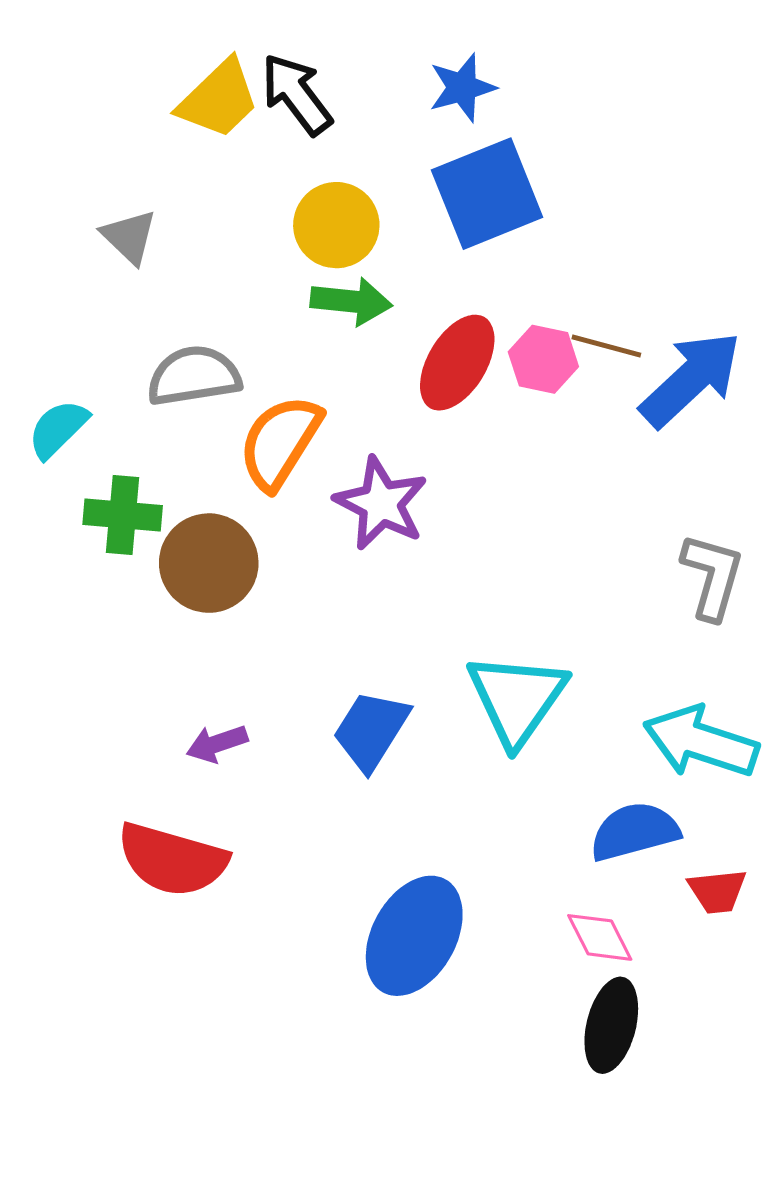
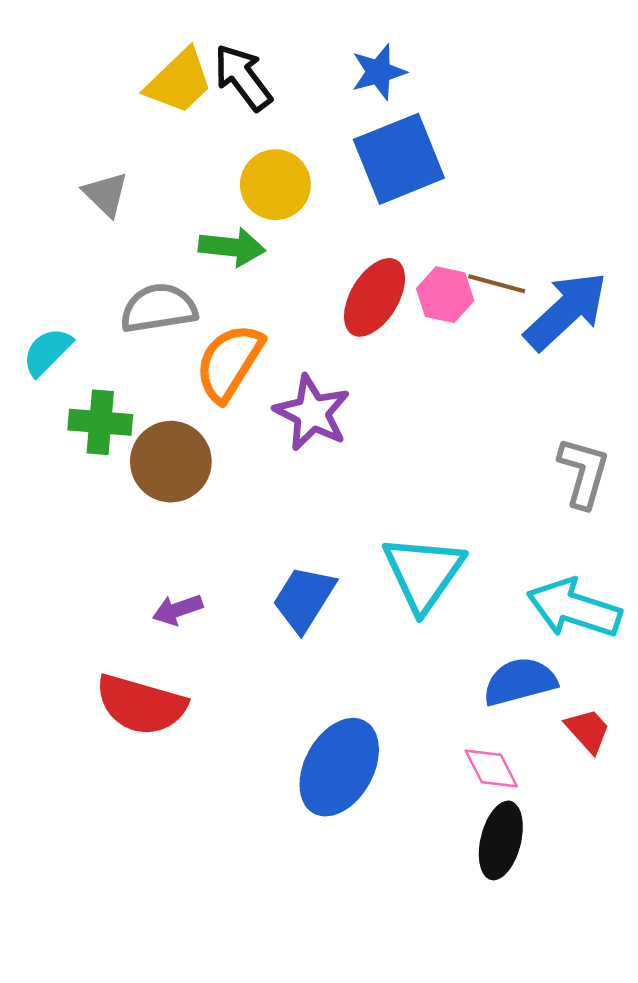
green arrow: (351, 301) -> (232, 247), moved
red trapezoid: (717, 891) -> (588, 730), turned -126

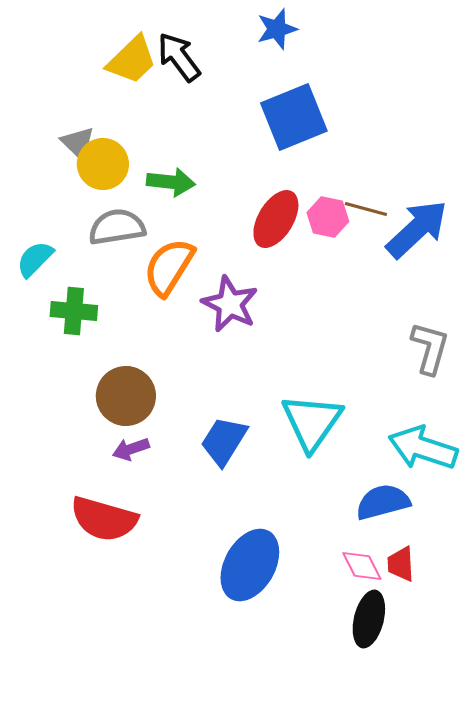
blue star: (379, 72) -> (277, 29), moved
yellow circle: (275, 185) -> (103, 164), moved
brown circle: (171, 462) -> (126, 396), moved
red trapezoid: (588, 730) -> (401, 564), moved, turned -141

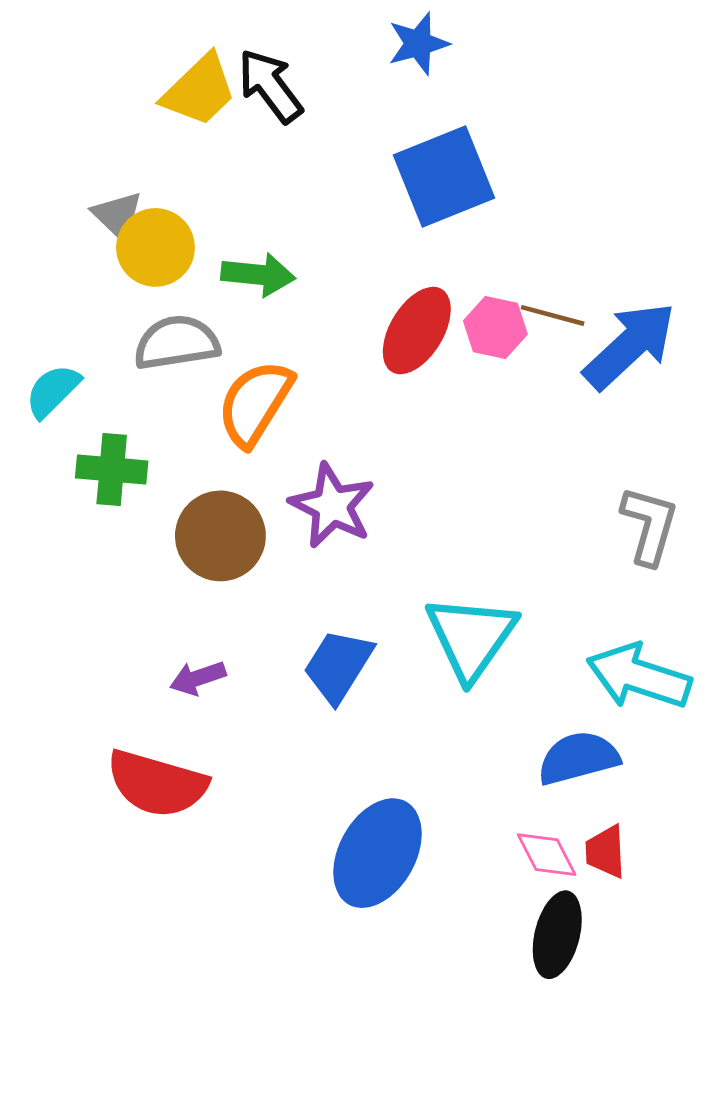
purple star: (230, 304) -> (332, 506), moved
brown circle: (126, 396) -> (220, 536), moved

